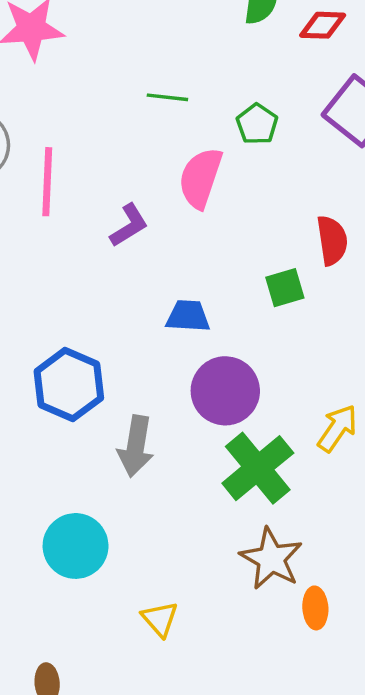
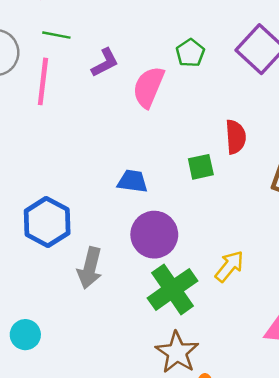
green line: (167, 97) -> (56, 35), moved
purple L-shape: (129, 225) -> (105, 63), moved
cyan circle: (76, 546) -> (25, 335), moved, size x0.7

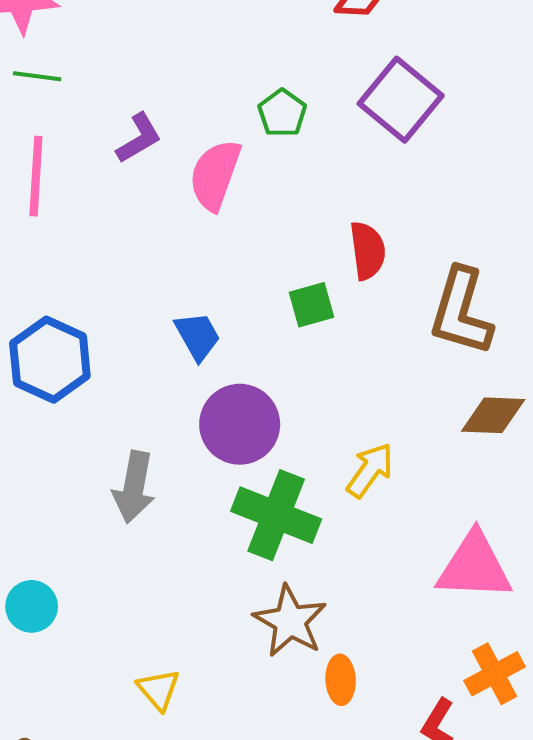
green line: (56, 35) -> (37, 76), moved
blue trapezoid: (133, 181) -> (198, 336), turned 56
blue hexagon: (47, 222) -> (50, 360), moved
green cross: (173, 289) -> (276, 515), turned -30

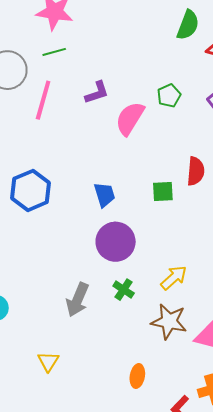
green line: (37, 76) -> (54, 52), turned -35
gray arrow: (134, 487) -> (78, 300), moved
green cross: (276, 515) -> (124, 290), size x0.5
brown star: (290, 621) -> (169, 321), moved, turned -30

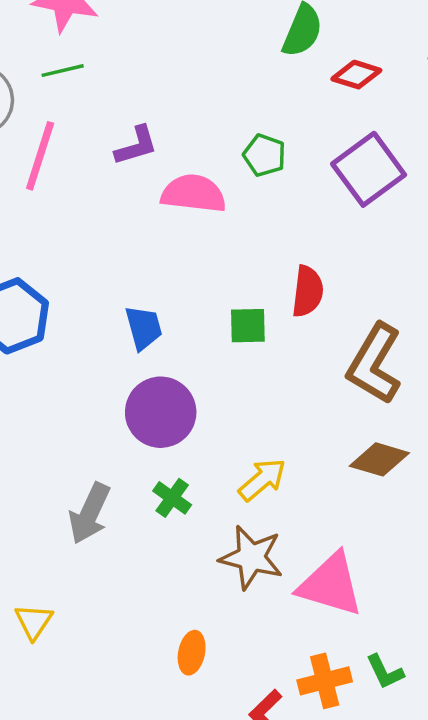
green pentagon: (169, 96) -> (264, 155), turned -30
pink semicircle: (130, 118) -> (194, 194), turned 63

